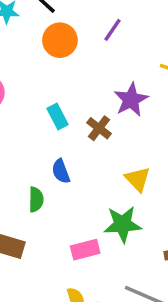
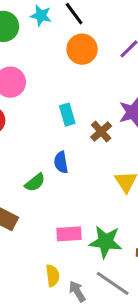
green semicircle: (36, 199) -> (35, 182), turned 40
green star: (123, 224) -> (106, 242), moved

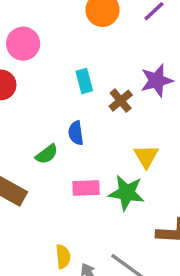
pink rectangle: (69, 234) -> (86, 188), moved
green star: (106, 242) -> (127, 193), moved

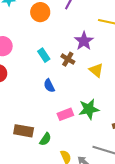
green semicircle: (47, 154) -> (45, 139), moved
yellow triangle: (146, 156) -> (96, 70), moved

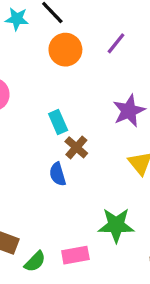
brown cross: (68, 59) -> (76, 147), moved
pink rectangle: (65, 114) -> (75, 255), moved

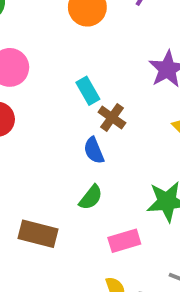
green semicircle: (35, 262) -> (91, 197), moved

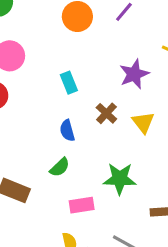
brown cross: (112, 118) -> (106, 113), moved

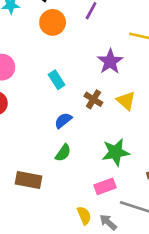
blue semicircle: (67, 130) -> (63, 120), turned 78
pink rectangle: (82, 205) -> (105, 186), moved

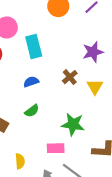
cyan rectangle: (57, 80) -> (34, 46), moved, size x1.5
blue semicircle: (63, 120) -> (31, 82), moved
yellow semicircle: (84, 215) -> (20, 161), moved

